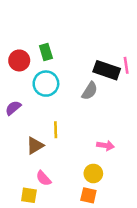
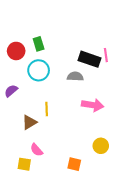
gray semicircle: (90, 91) -> (75, 76), turned -119
pink arrow: (105, 146) -> (93, 105), moved, size x1.5
yellow circle: (93, 173) -> (101, 146), moved

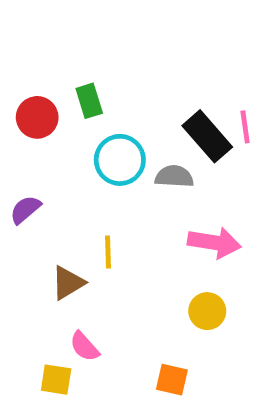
black rectangle: (90, 59) -> (207, 136), turned 30
cyan circle: (39, 70) -> (120, 160), moved
yellow circle: (101, 146) -> (207, 311), moved

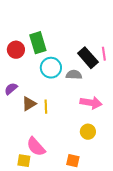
green rectangle: (89, 101) -> (38, 43), size x1.5
brown triangle: (68, 283) -> (29, 104), moved
pink semicircle: (84, 347) -> (36, 147), size x1.5

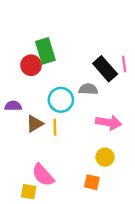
red circle: (16, 50) -> (31, 65), moved
cyan circle: (51, 68) -> (61, 100), moved
purple semicircle: (11, 89) -> (13, 106), turned 40
orange square: (73, 161) -> (92, 182), moved

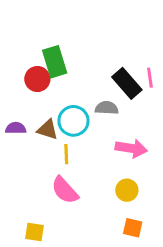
brown triangle: (35, 124) -> (47, 130), moved, turned 48
pink semicircle: (43, 175) -> (65, 190), moved
orange square: (92, 182) -> (133, 228), moved

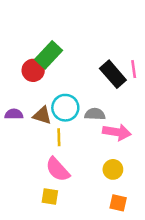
green rectangle: (55, 62) -> (49, 55), turned 60
gray semicircle: (107, 108) -> (95, 114), moved
yellow square: (34, 232) -> (50, 196), moved

